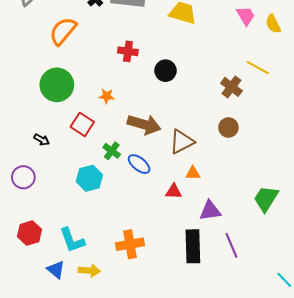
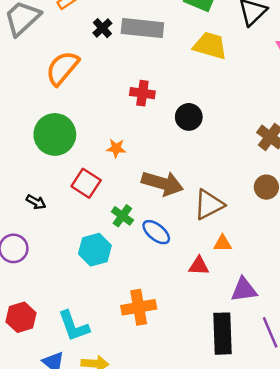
orange cross: (130, 244) -> (139, 307), moved

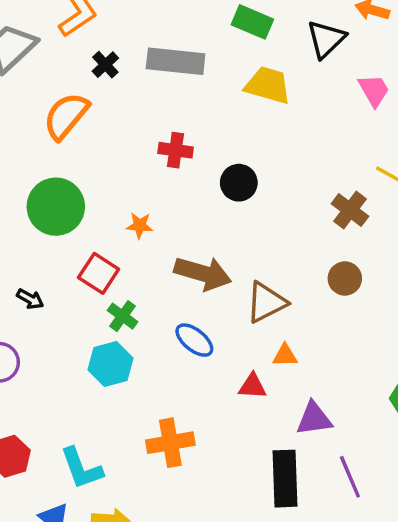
black cross: (102, 28) -> (105, 65), moved
green cross: (122, 216) -> (122, 316), moved

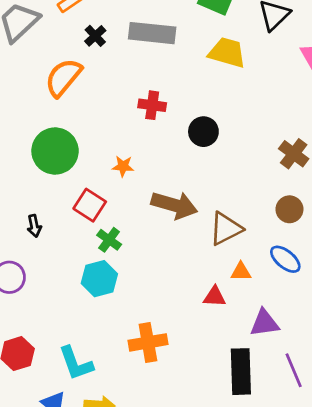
black arrow: (30, 299) -> (34, 226), turned 50
blue ellipse: (194, 340) -> (285, 259), moved

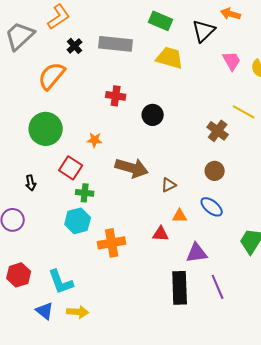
brown triangle: (226, 229) -> (169, 185), size x0.6
green cross: (109, 240) -> (85, 193), turned -30
orange cross: (148, 342) -> (112, 243), moved

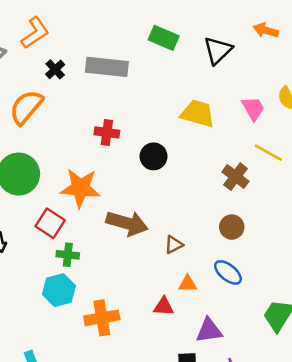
orange arrow: (231, 14) -> (266, 30), moved
yellow trapezoid: (170, 58) -> (198, 114), moved
pink trapezoid: (232, 61) -> (253, 108), moved
orange star: (95, 140) -> (80, 188), size x2.0

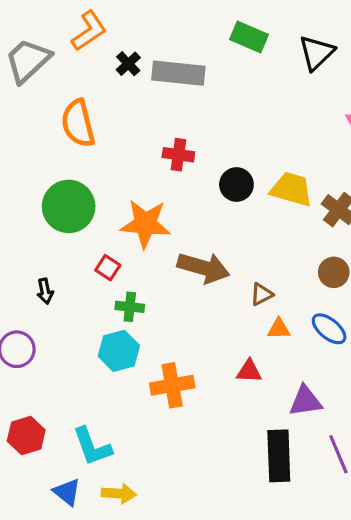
black cross: (55, 69) -> (128, 64), moved
orange semicircle: (26, 107) -> (78, 123), turned -54
yellow trapezoid: (198, 114) -> (291, 189), moved
red square: (50, 223) -> (108, 268), size x0.7
orange triangle: (188, 284) -> (279, 329), moved

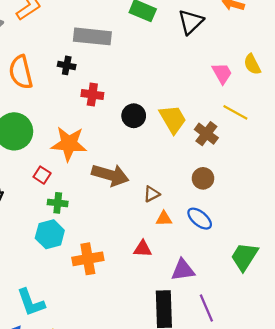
black cross: (128, 64) -> (67, 65), moved, turned -36
yellow trapezoid: (291, 189) -> (173, 119), turned 44

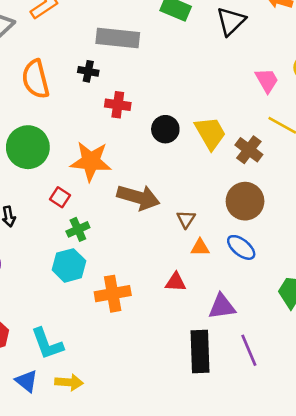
brown circle: (203, 178) -> (245, 201), size x1.5
brown triangle: (152, 194) -> (186, 219), turned -30
green cross: (58, 203) -> (78, 229), turned -30

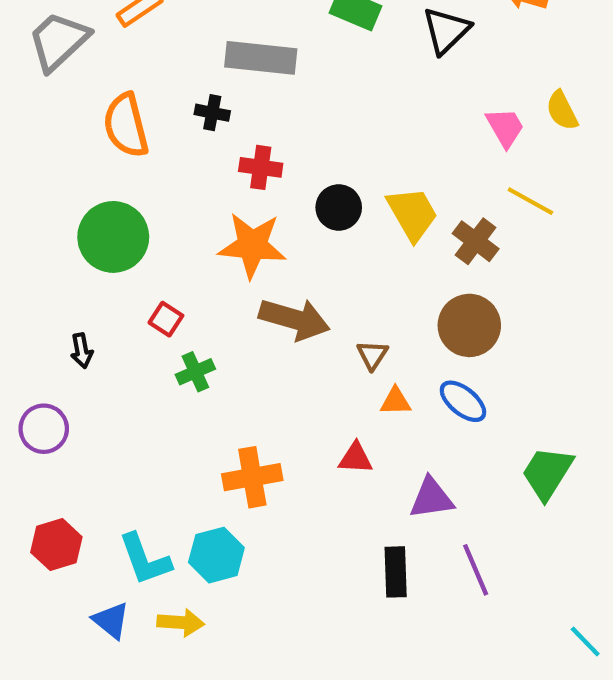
orange star: (91, 161) -> (252, 245), moved
cyan hexagon: (69, 265) -> (216, 555), moved
black rectangle: (200, 351) -> (396, 572), size x0.7

